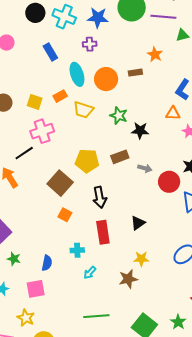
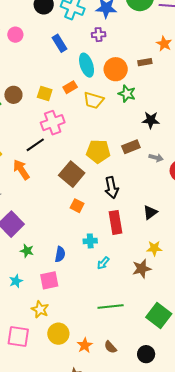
green star: (119, 116) -> (127, 94), moved

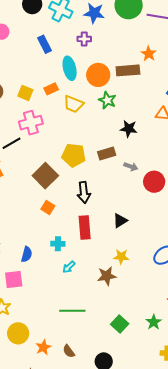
brown rectangle: (145, 62) -> (128, 70), size x1.6
green square: (159, 315) -> (120, 324), size x0.7

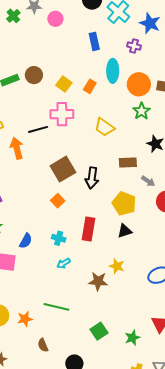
orange rectangle: (51, 89) -> (90, 86), turned -48
yellow trapezoid: (73, 104) -> (104, 127), moved
yellow pentagon: (74, 155) -> (124, 204), moved
black arrow: (84, 193) -> (92, 178), moved
orange star: (43, 347) -> (25, 319), moved

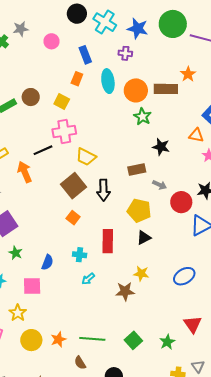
pink circle: (55, 19) -> (51, 41), moved
orange rectangle: (90, 86) -> (77, 79), moved
yellow trapezoid: (104, 127) -> (86, 157), moved
green line: (56, 307) -> (92, 339), moved

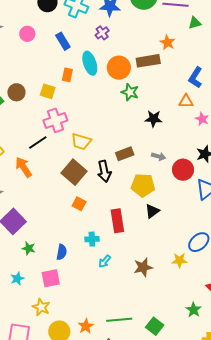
purple cross: (125, 53) -> (102, 33), turned -32
orange rectangle: (77, 79) -> (67, 75), moved
brown rectangle: (137, 170) -> (125, 154), moved
yellow star: (141, 274) -> (179, 260), moved
green square: (133, 340) -> (155, 326), moved

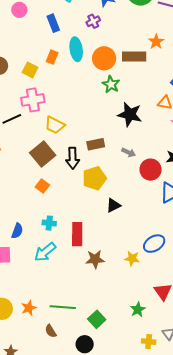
black star: (153, 119) -> (130, 114), size x1.4
yellow pentagon: (143, 185) -> (94, 178), moved, turned -30
red rectangle: (117, 221) -> (77, 234), moved
cyan arrow: (105, 261) -> (45, 252), moved, size x1.6

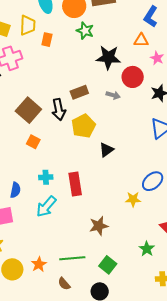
orange rectangle: (52, 57) -> (47, 40), moved
yellow trapezoid: (55, 125) -> (28, 25), moved, turned -105
red circle: (151, 170) -> (133, 77), moved
brown star: (95, 259) -> (99, 226), moved

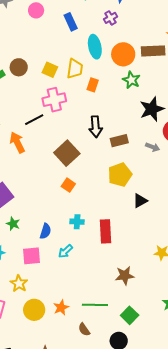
black star: (108, 57) -> (152, 109), turned -30
black arrow: (59, 110) -> (96, 127), moved
cyan arrow: (46, 207) -> (65, 251), moved, size x0.7

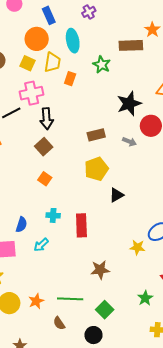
orange circle: (123, 54) -> (37, 39), moved
green star: (131, 80) -> (102, 65), moved
black arrow: (96, 127) -> (47, 119), moved
brown square: (67, 153) -> (44, 147), size x0.7

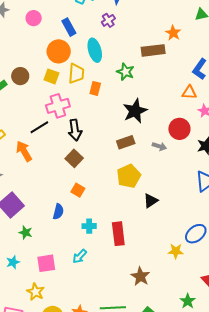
black star: (129, 104) -> (135, 111), moved
blue semicircle: (21, 225) -> (58, 212), moved
brown star: (100, 270) -> (140, 276), turned -30

